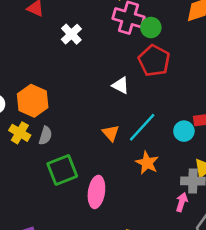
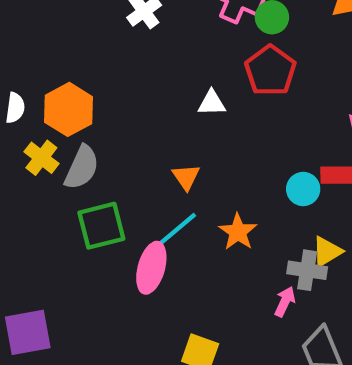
white triangle: (121, 85) -> (212, 103), turned -36
cyan line: (142, 127) -> (174, 232), moved
gray semicircle: (45, 136) -> (82, 167), size x1.5

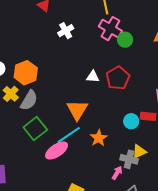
red pentagon: (270, 71) -> (118, 78), moved
orange triangle: (186, 177) -> (77, 110), size x1.6
green square: (101, 226) -> (35, 128), turned -30
pink ellipse: (151, 268) -> (57, 150), turned 35

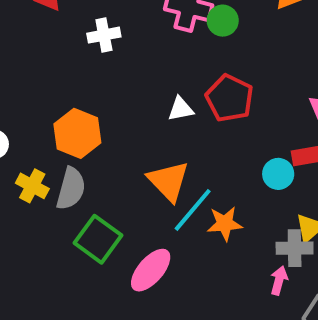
white cross: (66, 31) -> (104, 35), turned 35
orange hexagon: (26, 73) -> (77, 133), moved
cyan line: (69, 135) -> (193, 210), moved
orange star: (99, 138) -> (225, 224), turned -30

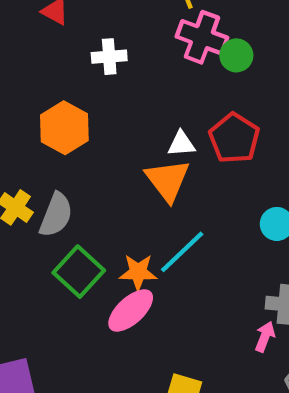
orange hexagon: (77, 133) -> (64, 128), moved
orange triangle: (168, 181) -> (168, 180), moved
orange star: (225, 224) -> (138, 272), moved

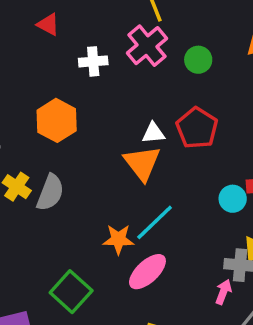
pink cross: (202, 37) -> (147, 46), moved, turned 30
green square: (79, 272) -> (71, 292), moved
pink ellipse: (131, 311) -> (147, 272), moved

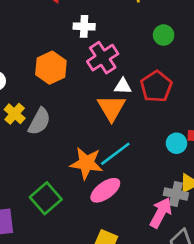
pink cross: (147, 46) -> (103, 58), moved
orange star: (118, 239) -> (86, 163), size x1.4
pink arrow: (223, 292) -> (161, 213), size x1.6

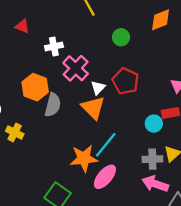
white triangle: (123, 86) -> (98, 88), turned -35
gray semicircle: (39, 121) -> (53, 105), moved
gray cross: (176, 194) -> (152, 159), moved
pink arrow: (161, 213) -> (155, 184), turned -85

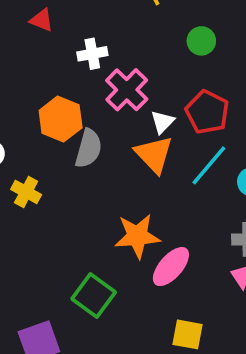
cyan line: (106, 145) -> (209, 165), moved

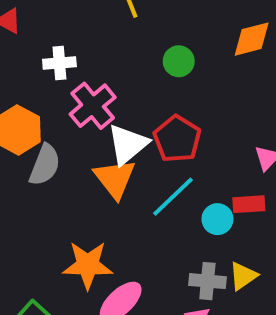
white triangle: (162, 122) -> (128, 144), size x1.6

